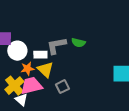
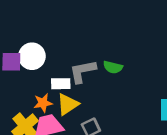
white circle: (17, 51) -> (32, 56), moved
yellow triangle: (45, 70) -> (68, 104), turned 42

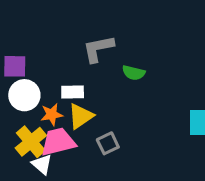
white circle: (32, 56) -> (24, 95), moved
gray L-shape: (83, 71) -> (98, 49), moved

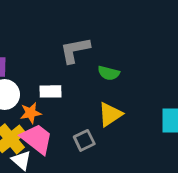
yellow triangle: (81, 116) -> (110, 114), moved
pink trapezoid: (58, 142) -> (37, 139), turned 52

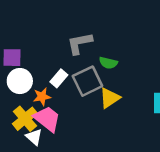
white rectangle: (51, 91) -> (59, 78), turned -48
gray square: (84, 140) -> (87, 81), moved, size x1.6

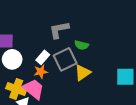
orange star: (42, 97) -> (41, 72), moved
yellow cross: (25, 119) -> (16, 89), turned -30

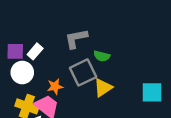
white rectangle: (43, 57) -> (35, 51), moved

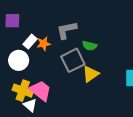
purple square: (15, 51) -> (12, 21), moved
orange star: (55, 87) -> (44, 44), moved

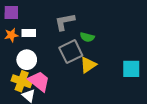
white rectangle: (30, 42) -> (29, 33), turned 48
orange star: (44, 44) -> (11, 35), moved
white circle: (19, 60) -> (27, 60), moved

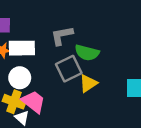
white rectangle: (29, 33) -> (22, 48), size x1.6
green semicircle: (87, 37) -> (87, 53), size x1.5

